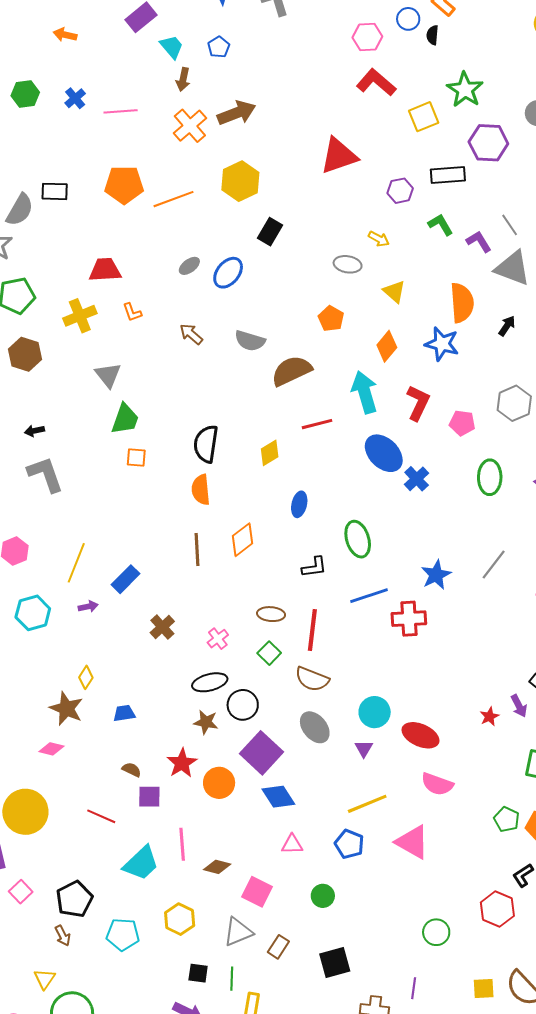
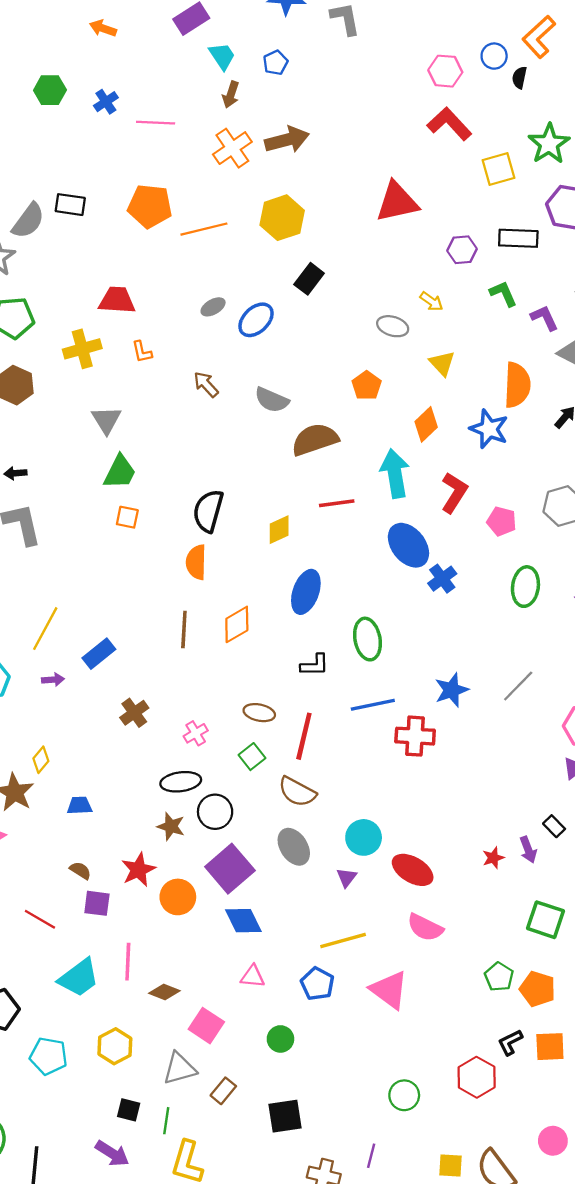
blue ellipse: (299, 504) -> (306, 592), size x1.5

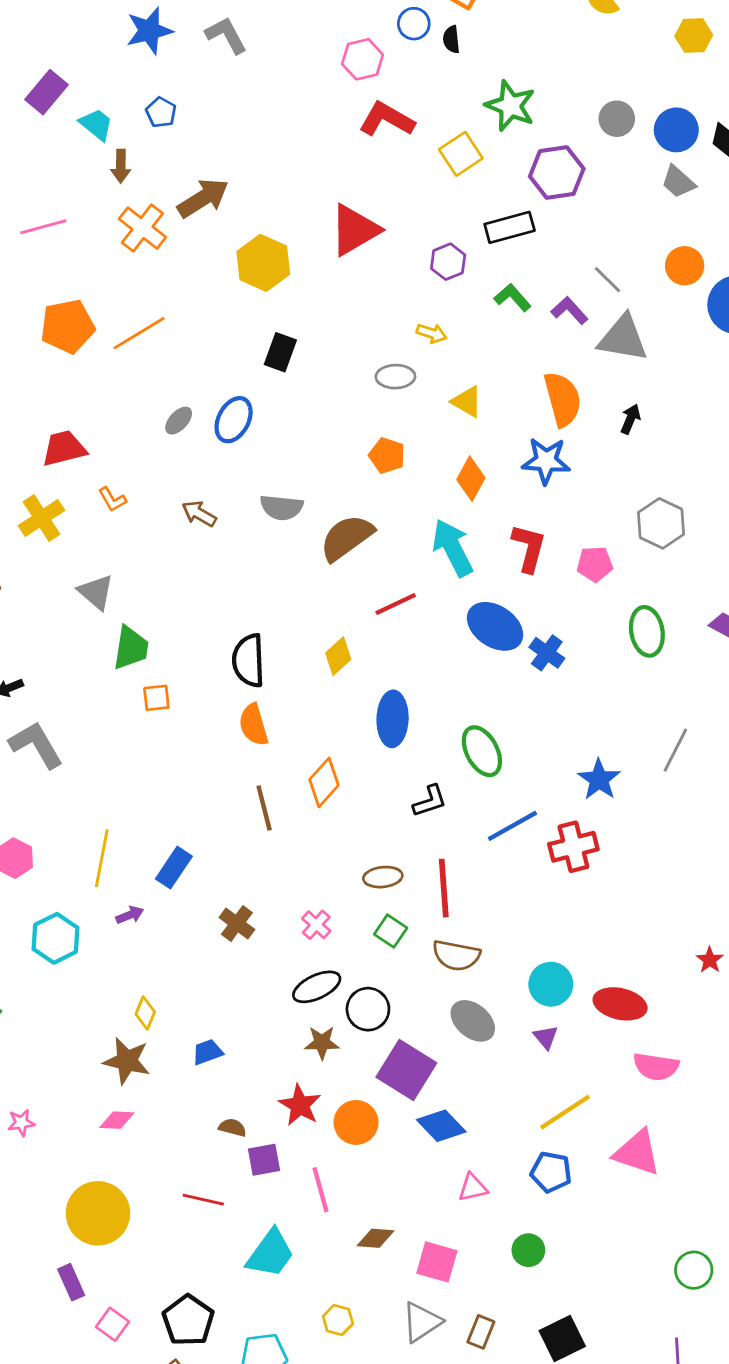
yellow hexagon: (282, 218) -> (263, 263), moved
pink line: (128, 962) -> (321, 1190), moved
yellow hexagon: (115, 1046) -> (338, 1320), size x0.7

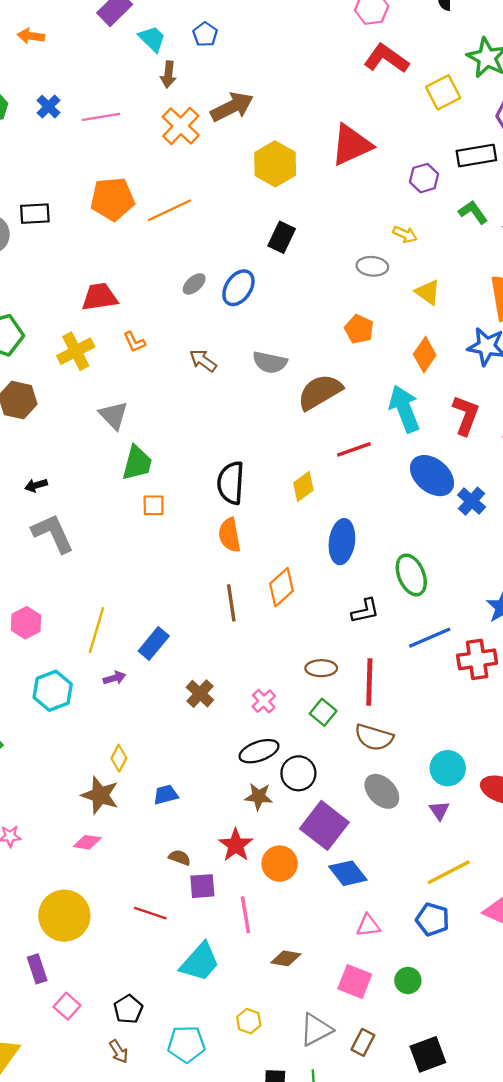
pink square: (437, 1262) -> (355, 982), moved
black pentagon: (188, 1320) -> (128, 1009), size x0.7

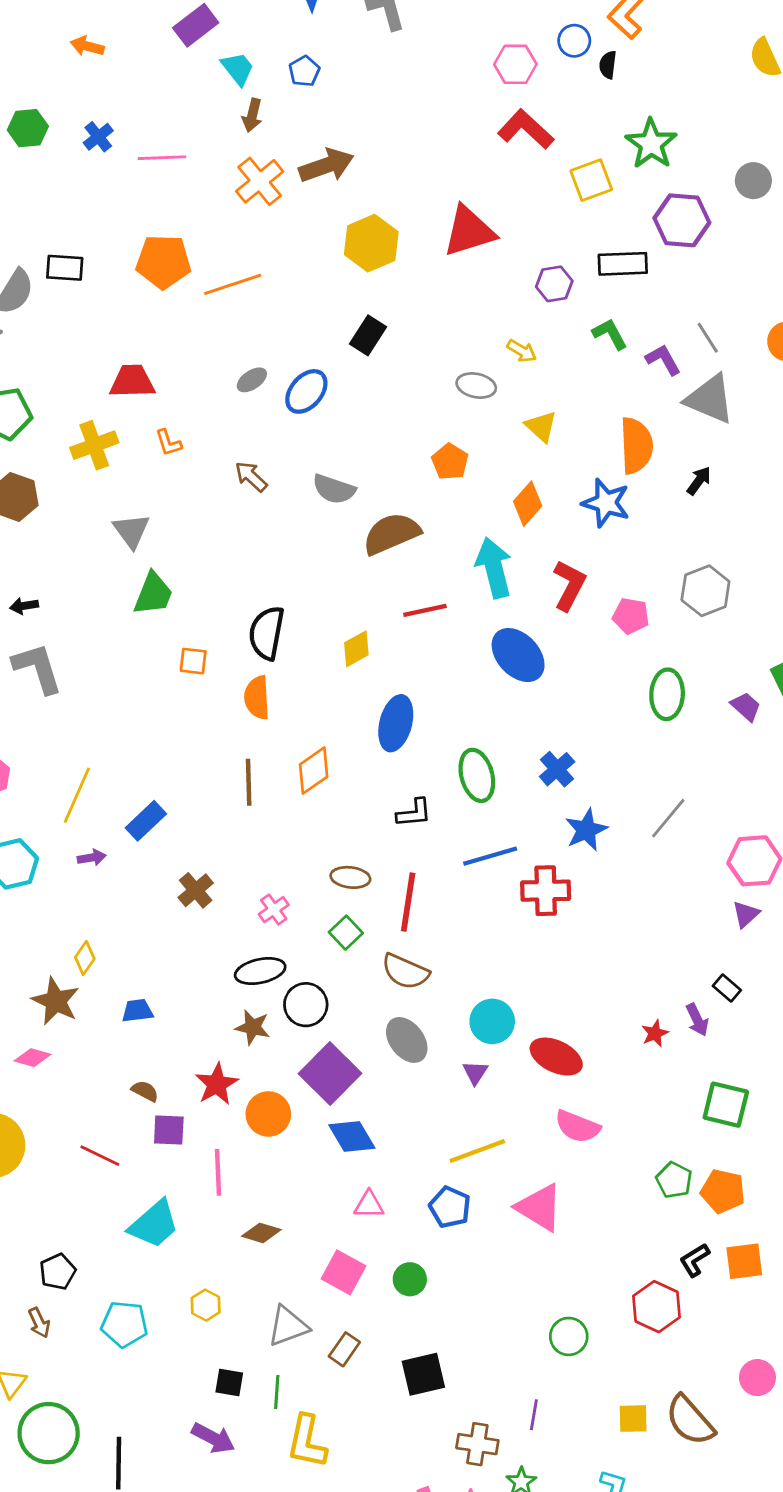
blue cross: (472, 501) -> (557, 769), moved
orange square: (154, 505) -> (193, 661), moved

